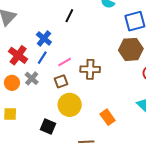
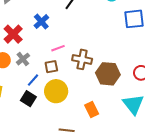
brown hexagon: (131, 49) -> (108, 74), moved
blue line: (42, 58) -> (33, 80), moved
black square: (48, 126) -> (28, 99), moved

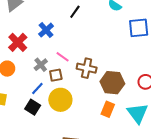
pink line: (58, 48) -> (63, 57), turned 56
gray cross: (23, 59) -> (41, 65), moved
orange rectangle: (92, 109) -> (108, 109), moved, turned 49

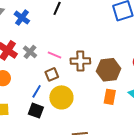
blue cross: (46, 30) -> (22, 18), moved
gray cross: (41, 65) -> (30, 52), moved

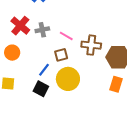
gray cross: (30, 52) -> (42, 30), turned 32

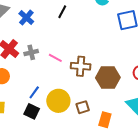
brown square: (61, 55) -> (83, 107), moved
orange rectangle: (116, 84) -> (105, 120), moved

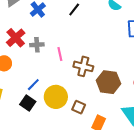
pink line: (55, 58) -> (60, 54), turned 40
brown square: (83, 107) -> (79, 107), turned 32

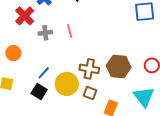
red cross: (16, 38) -> (25, 16), moved
pink line: (60, 54) -> (70, 31), moved
brown cross: (83, 66) -> (89, 69), moved

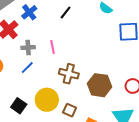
brown cross: (89, 69) -> (69, 74), moved
blue line: (44, 73) -> (27, 68), moved

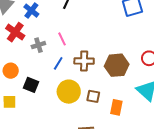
blue line: (27, 68) -> (58, 63), moved
black square: (19, 106) -> (31, 85), moved

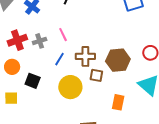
red cross: (15, 32) -> (17, 40), moved, turned 36
brown square: (93, 96) -> (96, 75), moved

